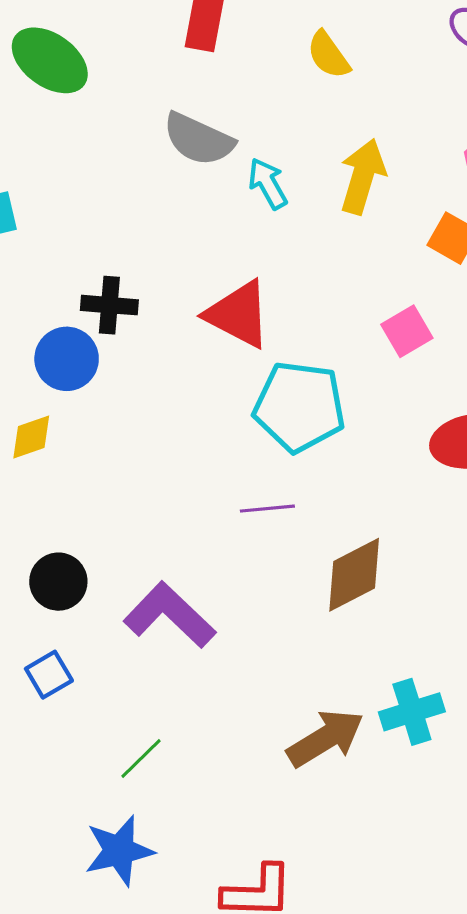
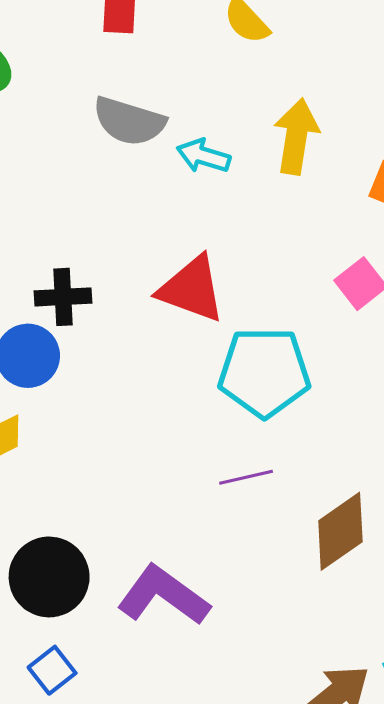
cyan arrow: (268, 184) -> (204, 156), turned -36
black circle: (58, 582) -> (49, 577), size x1.4

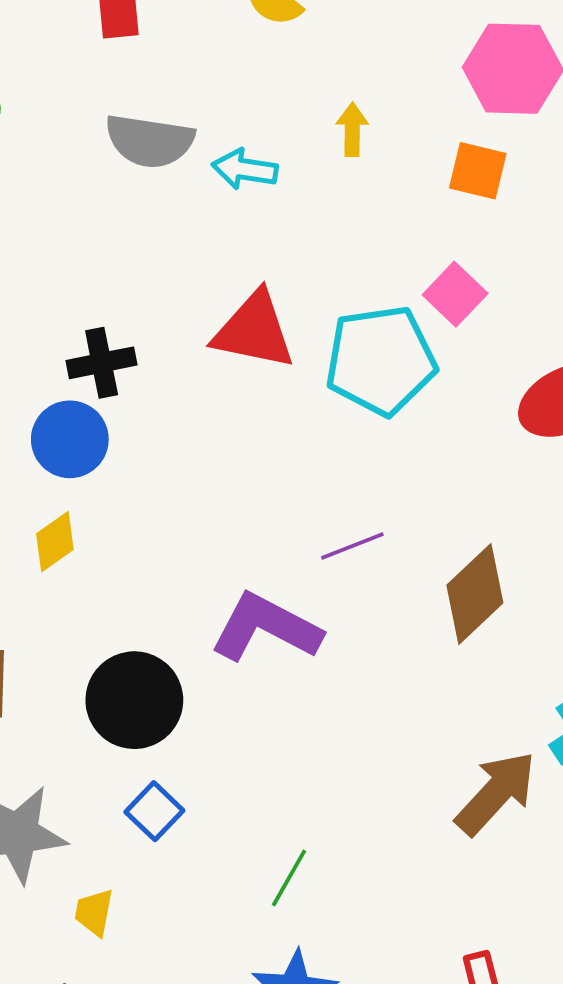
yellow arrow: (296, 136) -> (352, 129), size x0.6
cyan pentagon: (264, 372) -> (381, 360), moved
purple L-shape: (163, 595) -> (266, 628), moved

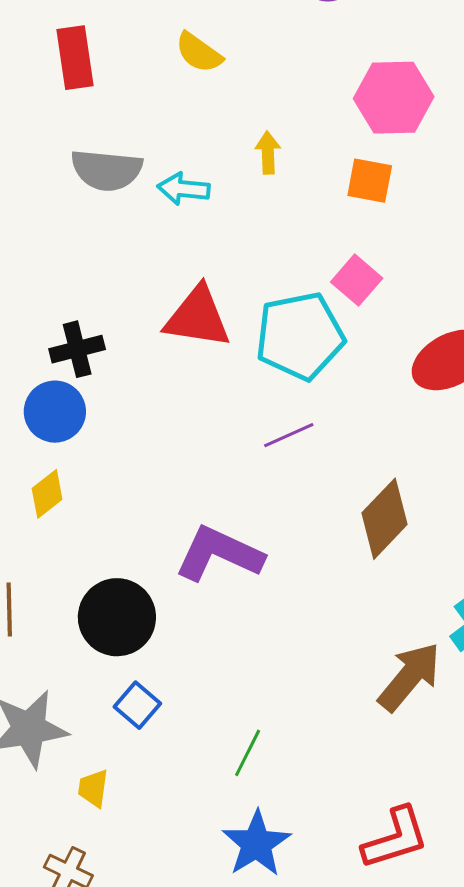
purple line: (352, 546) -> (289, 435), moved

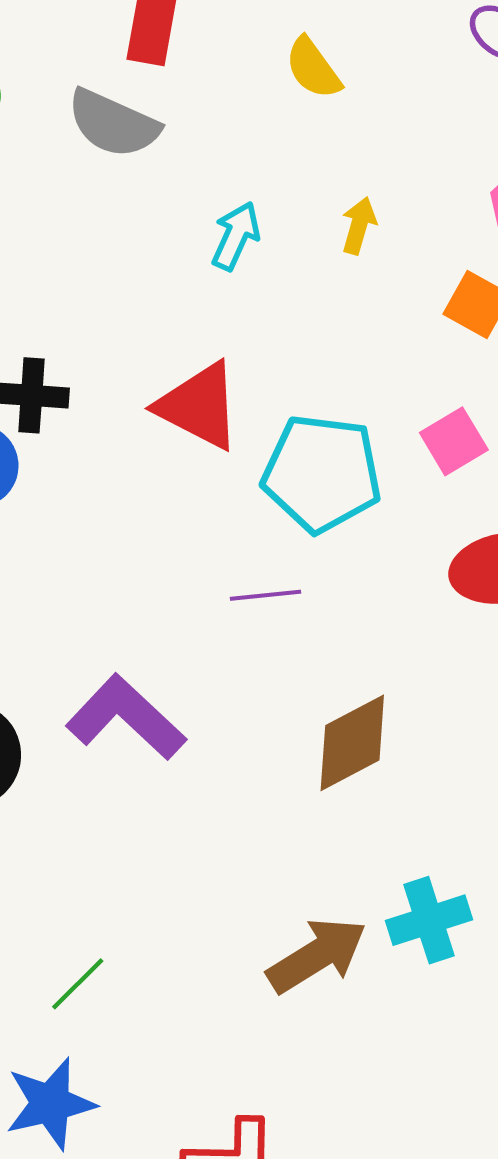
gray semicircle: (107, 170) -> (113, 123), moved
cyan arrow: (184, 189) -> (236, 236), turned 90
pink square: (357, 280) -> (454, 441), moved

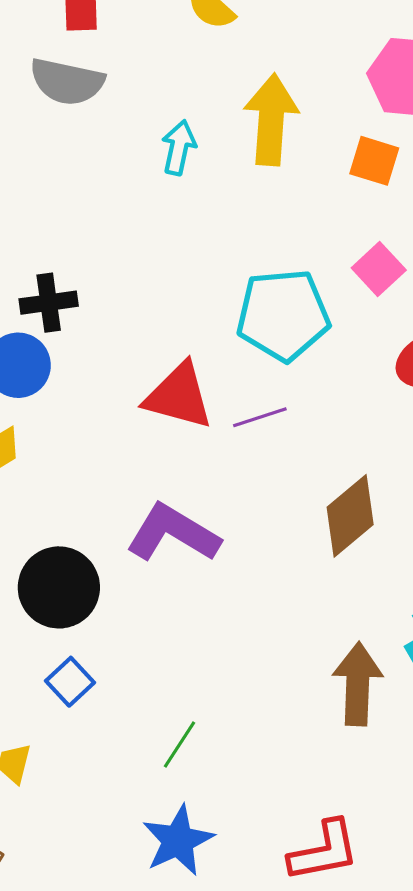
yellow arrow: (359, 226) -> (271, 120), size x2.0
red triangle: (199, 406) -> (179, 396), moved
brown arrow: (317, 955) -> (358, 684), turned -44

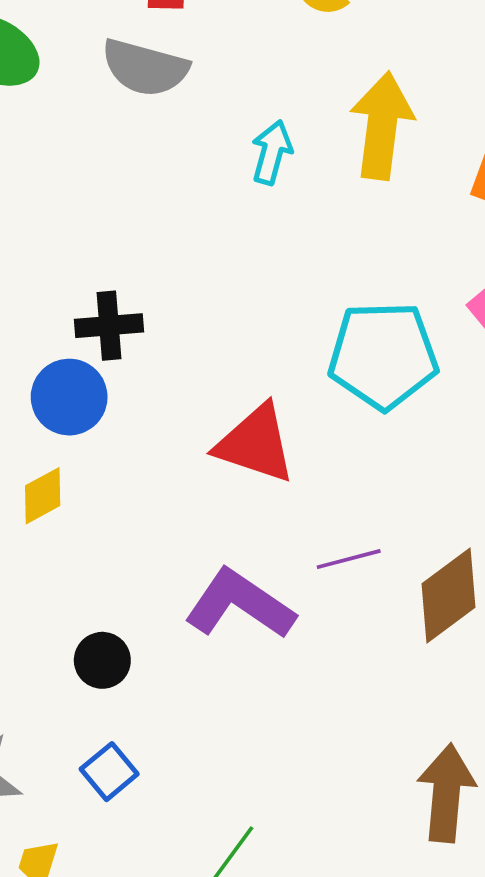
purple line: (260, 417) -> (349, 559), moved
black circle: (59, 587) -> (102, 660), size x0.6

